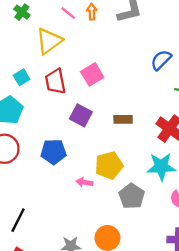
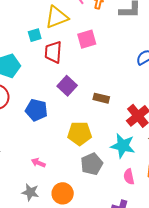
pink square: (92, 74) -> (87, 39), moved
cyan square: (22, 77) -> (35, 35), moved
pink arrow: (84, 182) -> (38, 163), moved

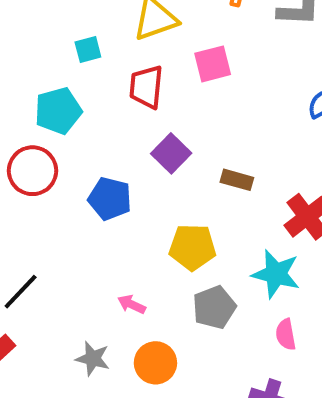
cyan square: (35, 35) -> (88, 50), moved
pink arrow: (38, 163) -> (132, 304), moved

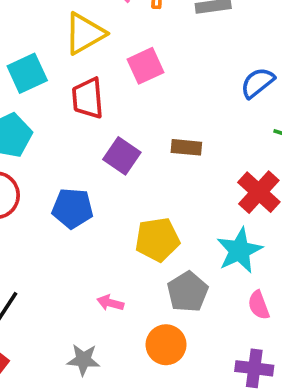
cyan square: (88, 50) -> (27, 73), size x1.5
brown rectangle: (237, 180) -> (186, 147), moved
cyan star: (276, 274) -> (239, 250), turned -30
orange circle: (155, 363) -> (166, 345), moved

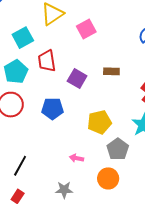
red trapezoid: (88, 98) -> (47, 61), moved

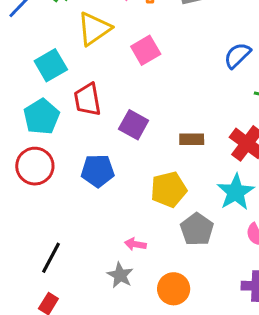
brown rectangle: (111, 71) -> (192, 139), moved
orange circle: (108, 178) -> (174, 289), moved
gray star: (64, 190) -> (120, 275), moved, turned 30

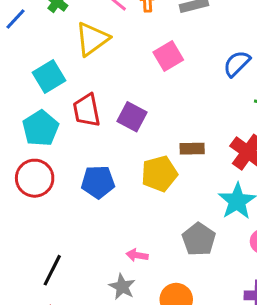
pink square: (146, 50) -> (168, 56), moved
purple square: (134, 125) -> (132, 117), moved
yellow pentagon: (169, 189) -> (159, 174), moved

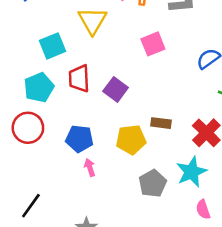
yellow triangle: (92, 39) -> (92, 21), turned -32
gray pentagon: (199, 239) -> (153, 183), moved
pink arrow: (137, 255) -> (90, 168), moved, turned 54

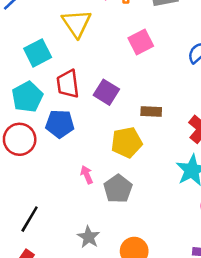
brown rectangle: (161, 123) -> (151, 111), moved
blue pentagon: (79, 139) -> (60, 124), moved
gray pentagon: (153, 183) -> (118, 189), moved

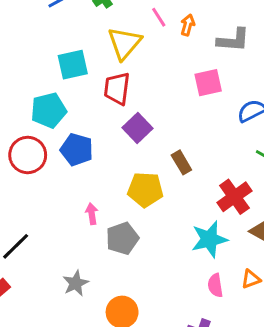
pink square: (141, 42) -> (208, 83), moved
red trapezoid: (68, 84) -> (117, 89), moved
brown rectangle: (151, 111) -> (181, 162), turned 42

